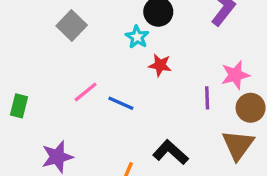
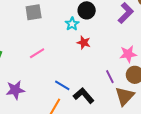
gray square: (72, 26) -> (34, 12), turned 30
purple line: (207, 98) -> (110, 77), moved, turned -32
blue line: (121, 103) -> (62, 85), moved

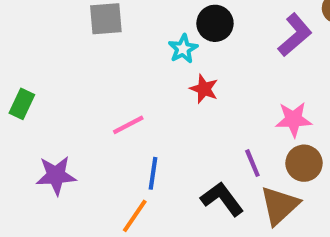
pink line: (37, 53) -> (128, 125), moved
blue line: (62, 85) -> (153, 173), turned 63
black L-shape: (84, 96) -> (222, 199), moved

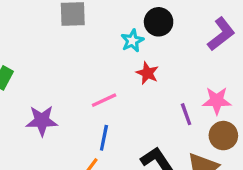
pink line: (128, 125) -> (104, 100), moved
purple line: (252, 163) -> (186, 114), moved
purple star: (56, 175) -> (42, 121), moved

